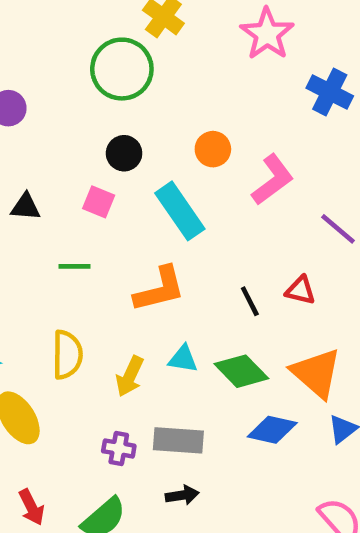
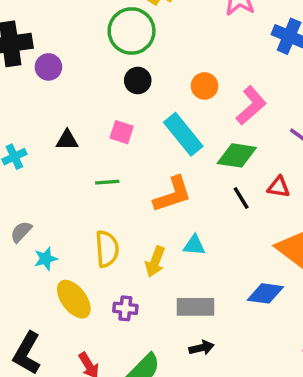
black circle: (124, 153) -> (138, 80), moved
green diamond: (241, 371) -> (237, 155), moved, turned -33
purple cross: (119, 448) -> (125, 308), moved

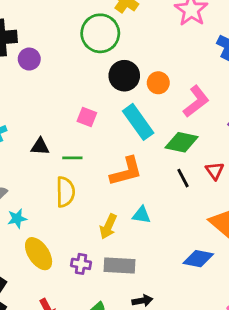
black circle: (138, 80) -> (124, 76), moved, size x1.4
black triangle: (67, 140) -> (40, 147), moved
red triangle: (279, 187) -> (215, 171), turned 42
yellow semicircle: (107, 249) -> (65, 192), moved
gray rectangle: (195, 307) -> (119, 265), moved

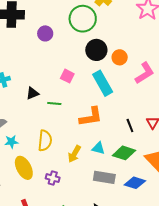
purple circle: (29, 59) -> (45, 33), moved
green diamond: (182, 142) -> (124, 153), moved
black triangle: (40, 147) -> (33, 93), turned -32
yellow semicircle: (65, 192) -> (45, 141), moved
gray rectangle: (119, 265) -> (104, 177), moved

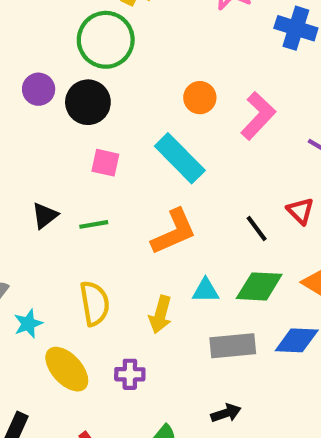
black circle: (96, 50) -> (88, 102), moved

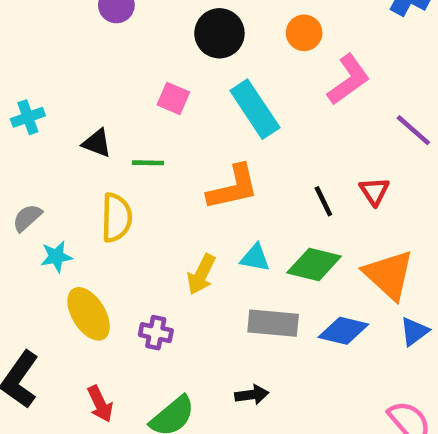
orange circle: (200, 98) -> (304, 33), moved
black circle: (88, 102) -> (219, 33), moved
black triangle: (45, 215) -> (97, 143), turned 48
yellow semicircle: (95, 303) -> (116, 218), moved

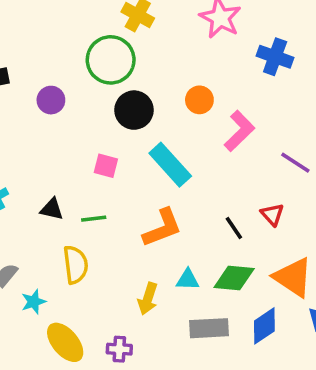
blue diamond: (343, 331) -> (264, 326), turned -39

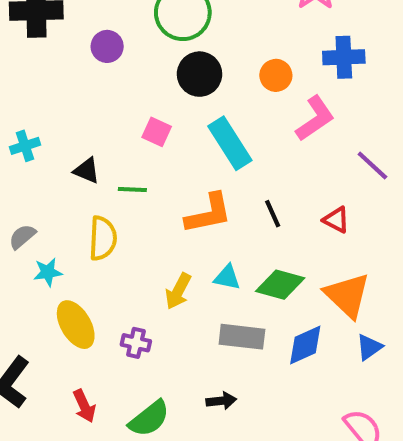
blue cross: (275, 57) -> (344, 57), moved, turned -32
red triangle: (272, 214) -> (336, 220), turned -30
black line: (234, 228) -> (273, 214), moved

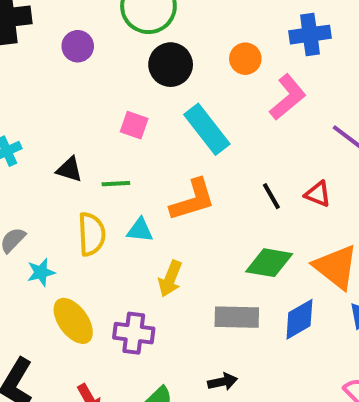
black line: (273, 214) -> (271, 196), moved
cyan triangle: (227, 277) -> (140, 230), moved
purple cross: (136, 343) -> (134, 333), size x1.4

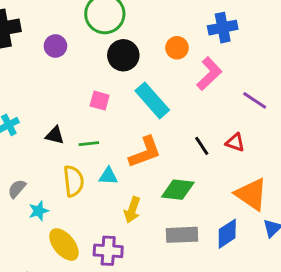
green diamond: (269, 263) -> (178, 190), moved

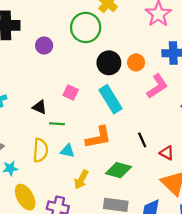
black circle: (123, 55) -> (109, 63), moved
black triangle: (55, 135) -> (40, 107), moved
red triangle: (235, 142) -> (167, 153), moved

